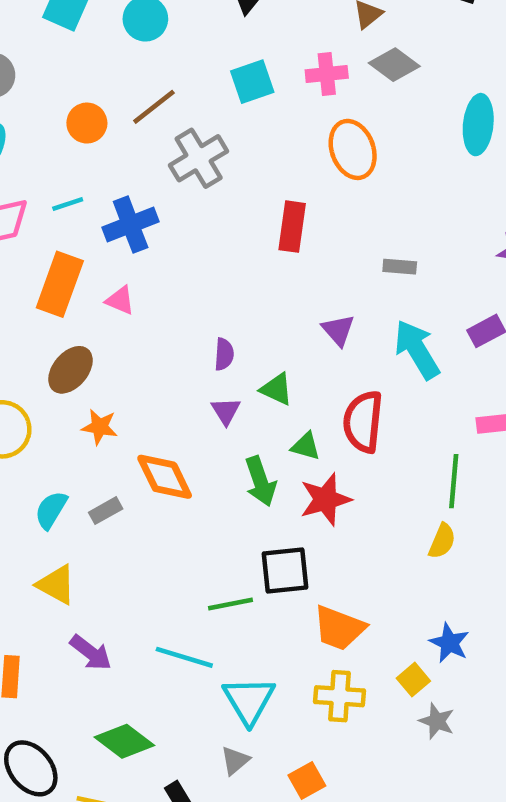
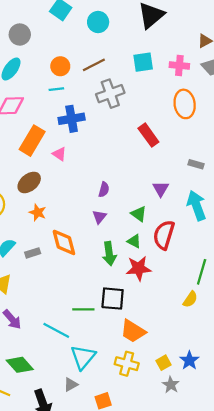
cyan line: (68, 204) -> (56, 89), moved
red rectangle: (292, 227) -> (148, 135), turned -55
green triangle: (277, 389) -> (139, 214), moved
blue star: (449, 643) -> (189, 360), moved

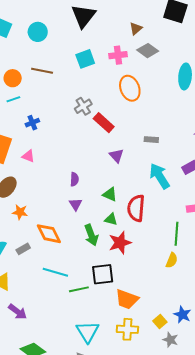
brown line: (94, 65) -> (42, 71), turned 50
gray cross: (110, 94) -> (83, 106), moved, size x0.7
blue cross: (72, 119) -> (32, 123), size x0.6
purple triangle: (161, 189) -> (117, 156), moved
cyan line: (56, 330) -> (55, 272), moved

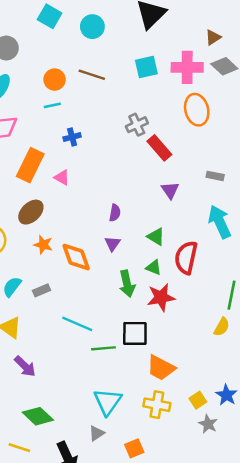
pink cross: (118, 55) -> (187, 67), size x1.4
orange diamond: (49, 234) -> (76, 257), moved

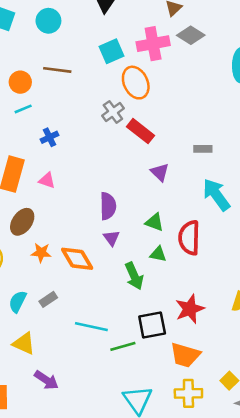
orange ellipse: (197, 110) -> (136, 83), moved
purple semicircle: (115, 213) -> (108, 206), size x1.5
red star: (161, 297) -> (190, 309), moved

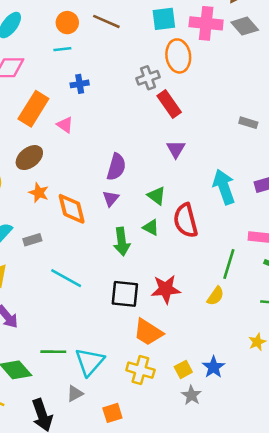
gray rectangle: (203, 149) -> (248, 123), moved
red semicircle: (189, 238) -> (186, 220), turned -32
green line: (123, 346) -> (53, 352), moved

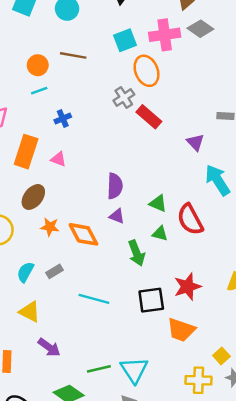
purple triangle: (176, 149) -> (195, 142), moved
purple triangle: (111, 199) -> (117, 216), turned -35
yellow cross: (140, 370) -> (199, 380), moved

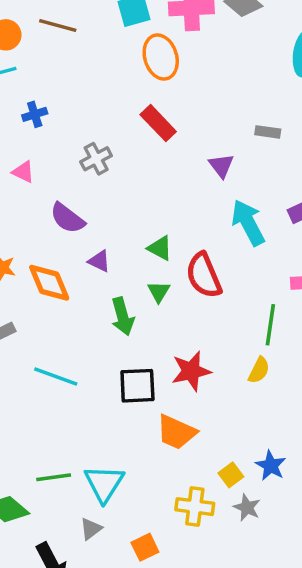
gray cross: (124, 98) -> (96, 159), moved
purple semicircle: (115, 186) -> (67, 218), moved, turned 120
green triangle: (160, 234) -> (159, 292), turned 42

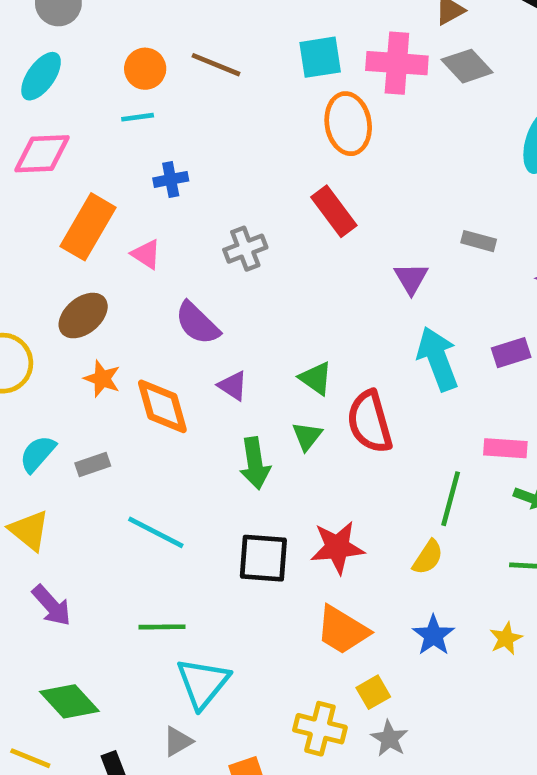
orange trapezoid: (176, 432) -> (342, 630), moved
blue star: (271, 466) -> (433, 635), moved
green line: (54, 477) -> (162, 627), moved

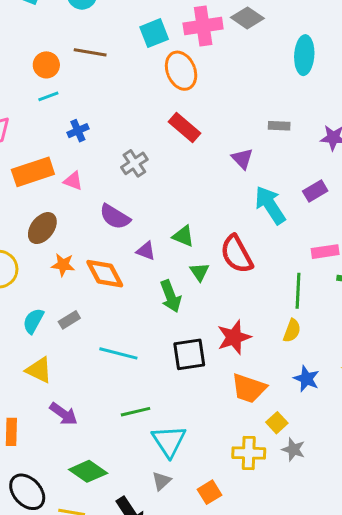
orange rectangle: (88, 227) -> (33, 172), turned 54
green triangle: (316, 378) -> (183, 236), moved

